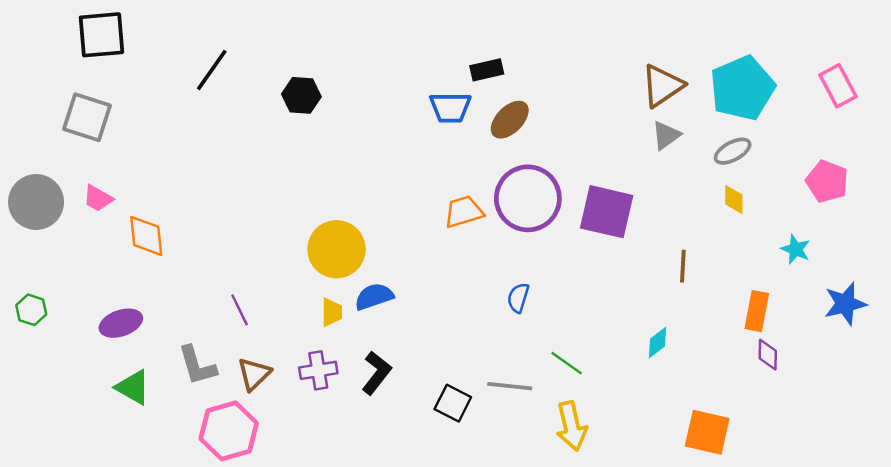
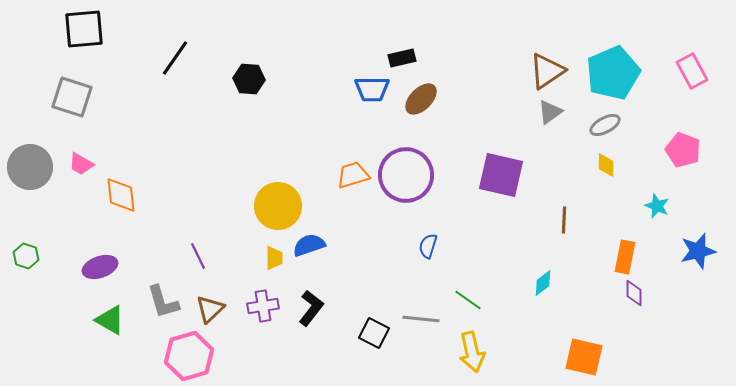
purple circle: (528, 198) -> (406, 175), moved
orange trapezoid: (464, 212) -> (353, 175), moved

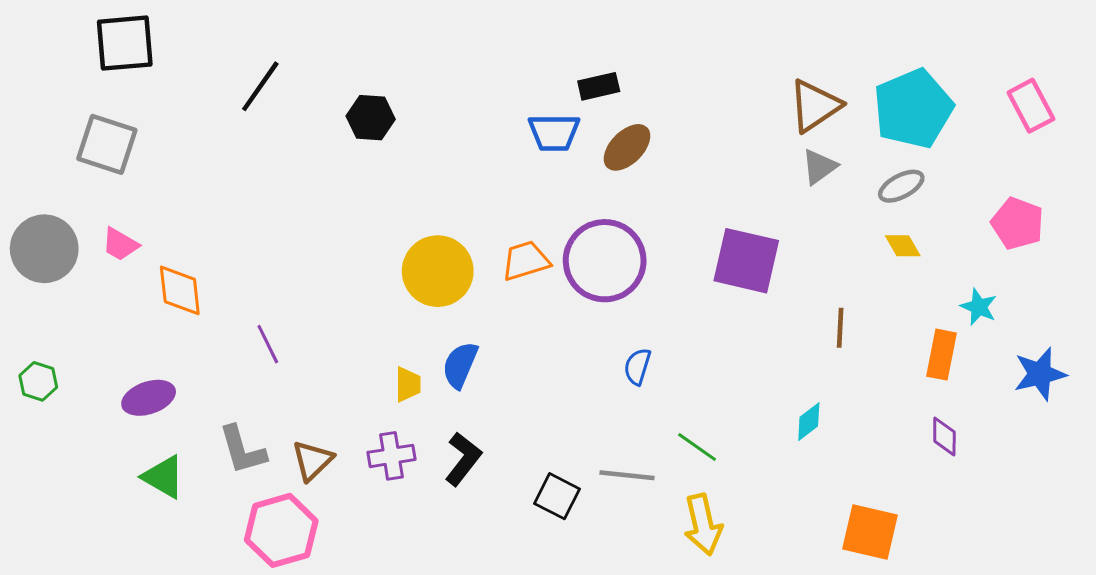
yellow diamond: (606, 165) -> (903, 246), turned -30
yellow circle: (278, 206) -> (438, 271), moved
blue semicircle: (309, 245) -> (460, 365), turned -48
purple line: (198, 256) -> (268, 344), moved
orange rectangle: (625, 257) -> (941, 355), moved

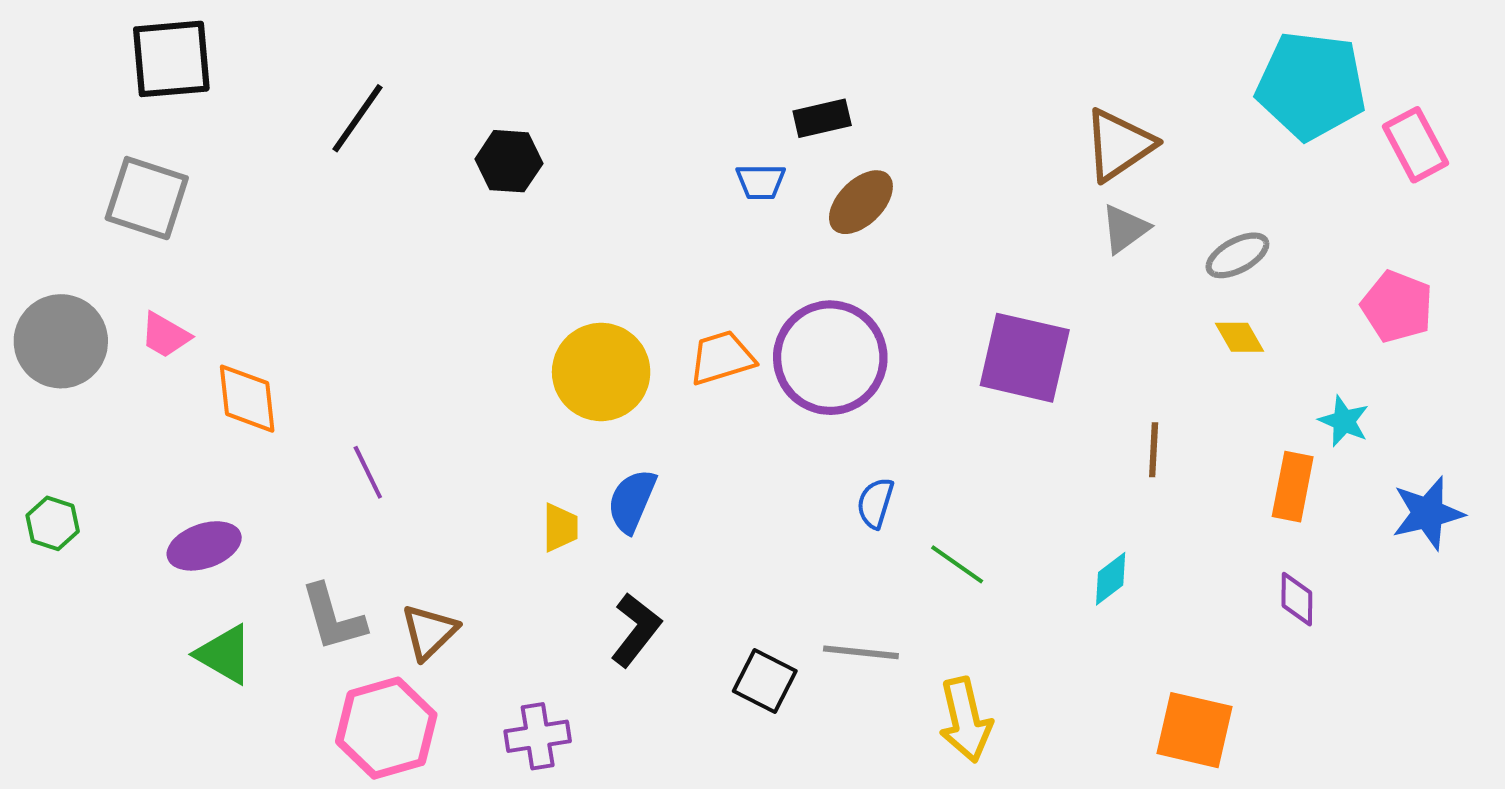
cyan pentagon: (913, 109) -> (1311, 86), moved, turned 30
blue trapezoid: (554, 132) -> (761, 182), size x0.7
green line: (697, 447) -> (957, 564), moved
purple cross: (391, 456) -> (538, 736), moved

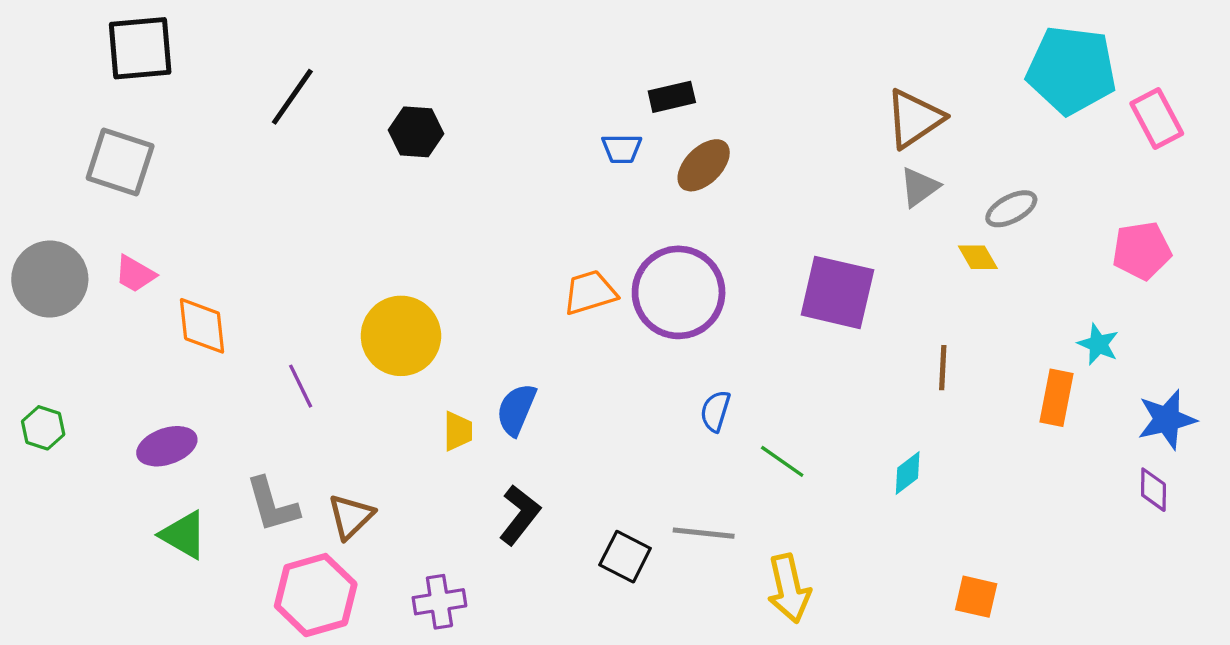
pink pentagon: (1397, 307) -> (1142, 251), turned -30
yellow diamond: (1240, 337) -> (978, 257), moved
yellow circle: (601, 372) -> (401, 336), moved
purple diamond: (1297, 599) -> (1153, 490), moved
orange square: (1195, 730) -> (976, 597), size x0.7

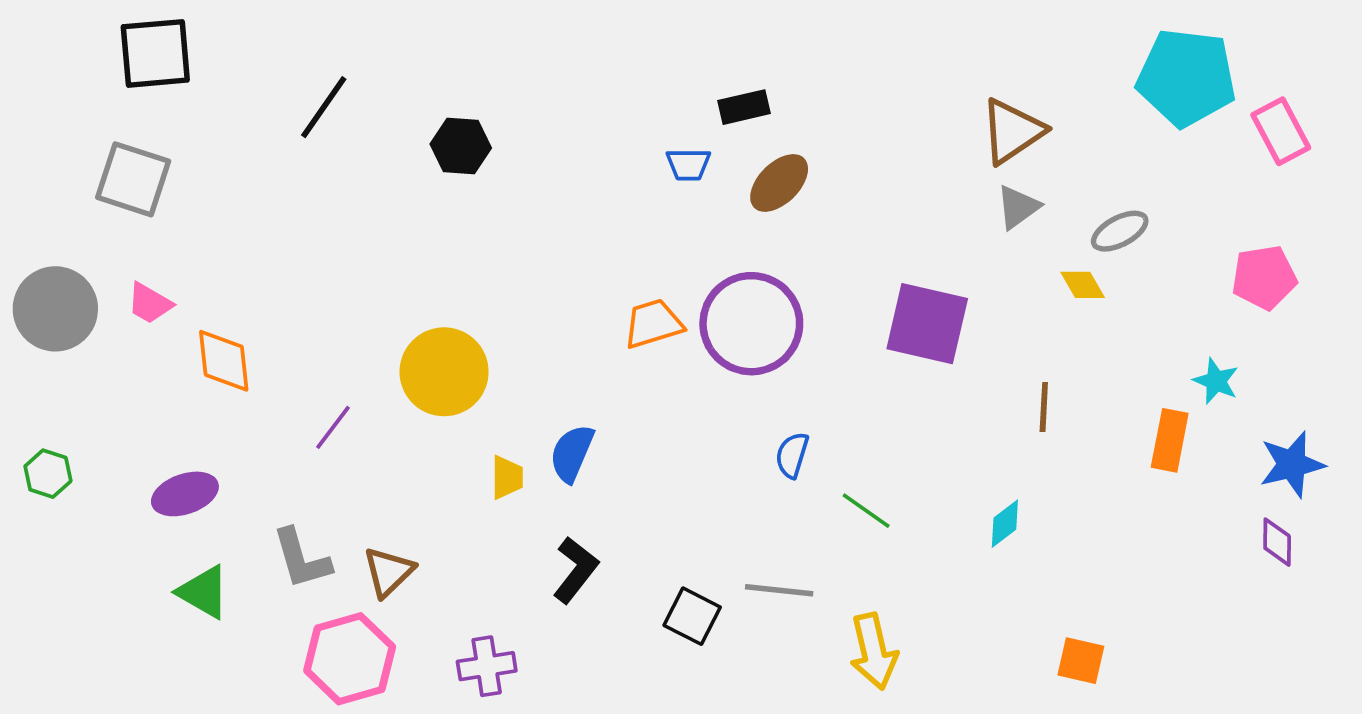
purple line: (301, 386) -> (333, 427), turned 63

